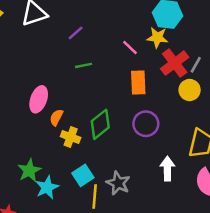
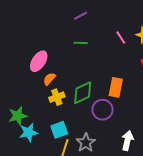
orange rectangle: (138, 83) -> (116, 87), moved
purple circle: (146, 124) -> (103, 110), moved
yellow cross: (71, 137) -> (57, 97), turned 35

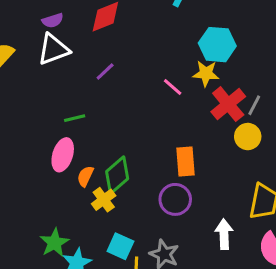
green line: (81, 43) -> (75, 118), moved
green diamond: (83, 93) -> (117, 175), moved
cyan square: (59, 130) -> (120, 246), turned -30

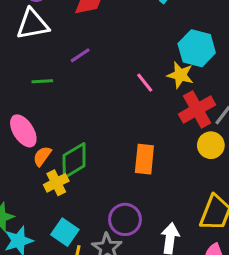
green line: (75, 118) -> (42, 81), moved
pink ellipse: (63, 155) -> (23, 131), turned -60
purple circle: (175, 199) -> (125, 219), moved

